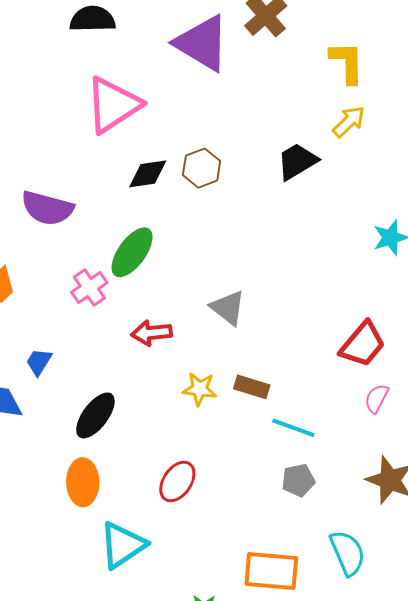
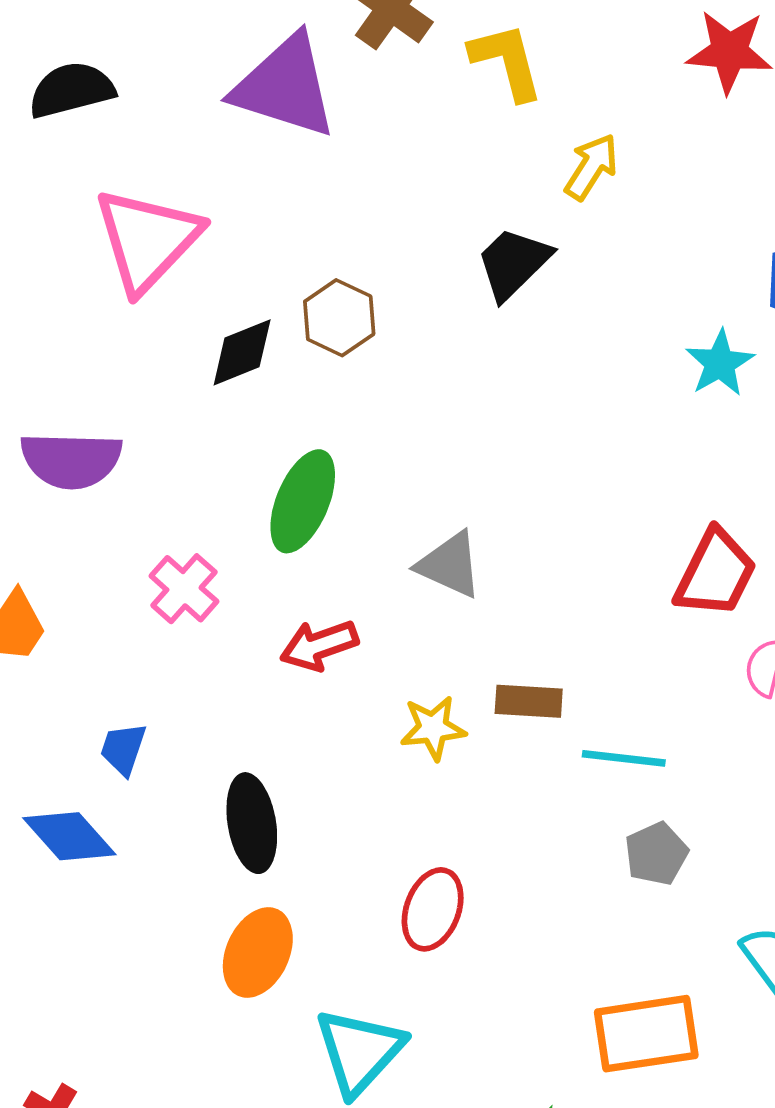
yellow L-shape: (347, 62) -> (507, 61), moved
green ellipse: (132, 252) -> (303, 501), moved
black ellipse: (95, 415) -> (252, 823), turned -33
orange ellipse: (83, 482) -> (258, 952), turned 39

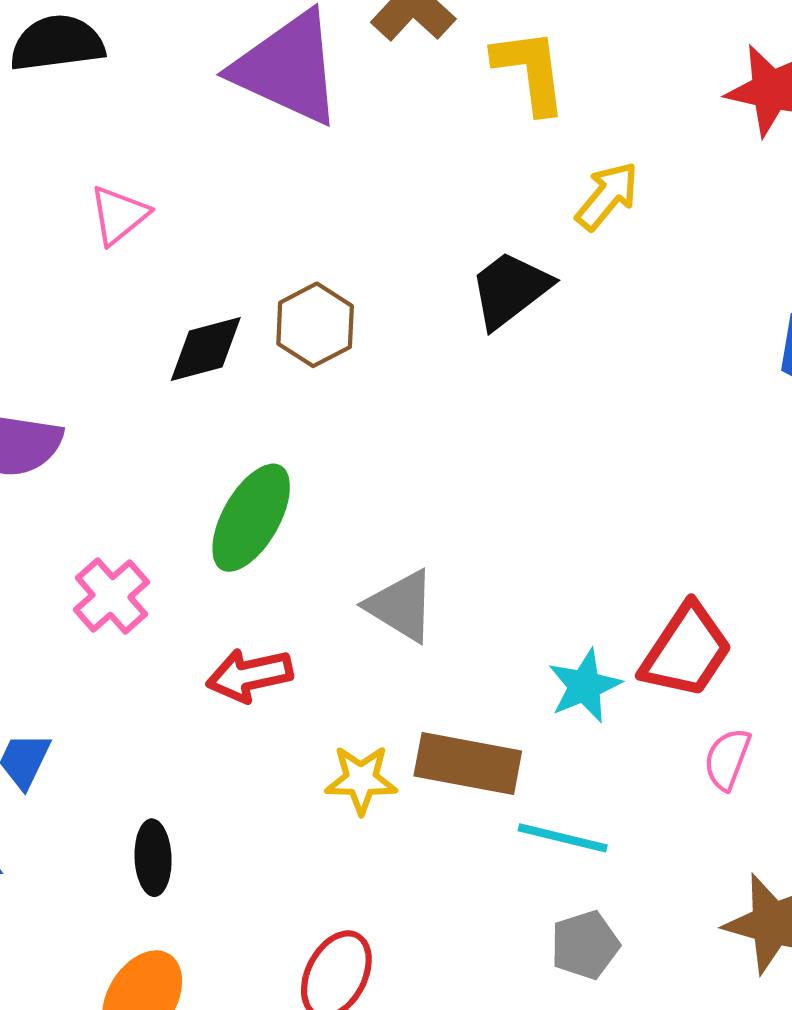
pink triangle: (147, 240) -> (119, 215), size x0.5
cyan star: (720, 363) -> (585, 686), moved
brown rectangle: (529, 701) -> (468, 763), size x1.4
black ellipse: (252, 823) -> (153, 858), size x0.7

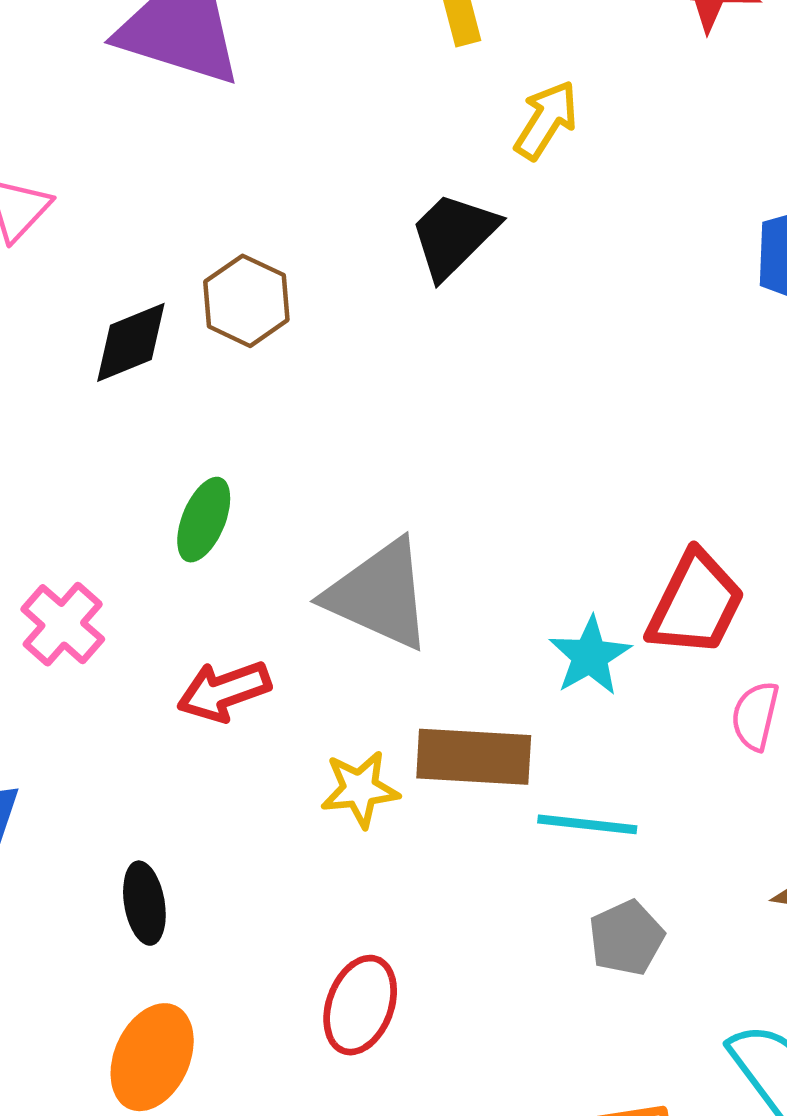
green ellipse: (251, 518) -> (204, 520), size x0.7
gray triangle: (401, 606) -> (379, 595), size x1.4

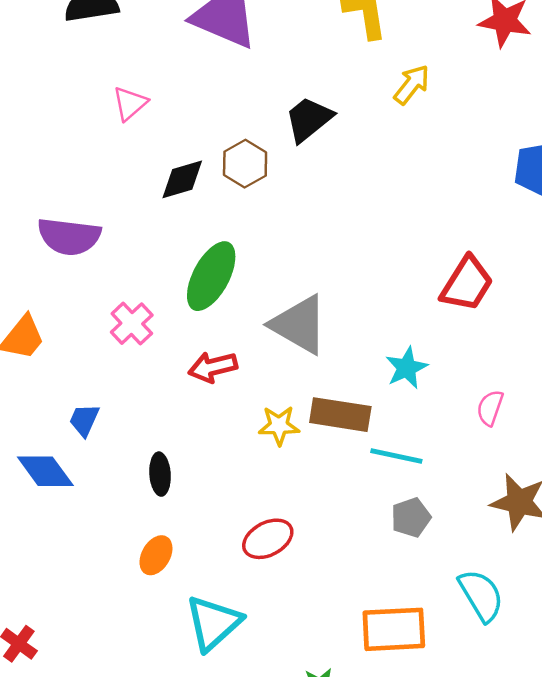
black trapezoid: (454, 235) -> (309, 119), moved
green ellipse: (204, 520) -> (211, 276), size x1.6
red trapezoid: (696, 604) -> (467, 284), moved
red ellipse: (360, 1005) -> (268, 539), turned 36
orange ellipse: (152, 1057) -> (156, 555), size x0.7

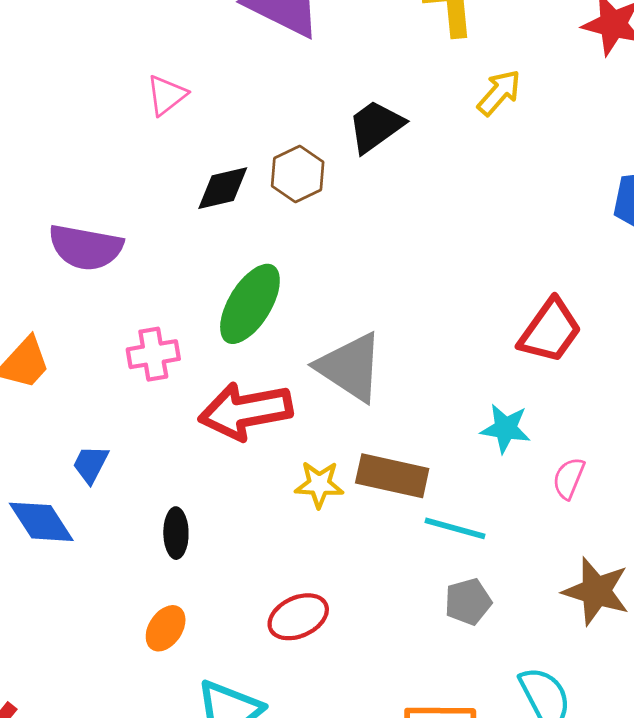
pink cross: (132, 324) -> (153, 354), turned 30
red arrow: (213, 367) -> (246, 411), size x1.6
cyan star: (407, 368) -> (506, 428), moved, turned 30

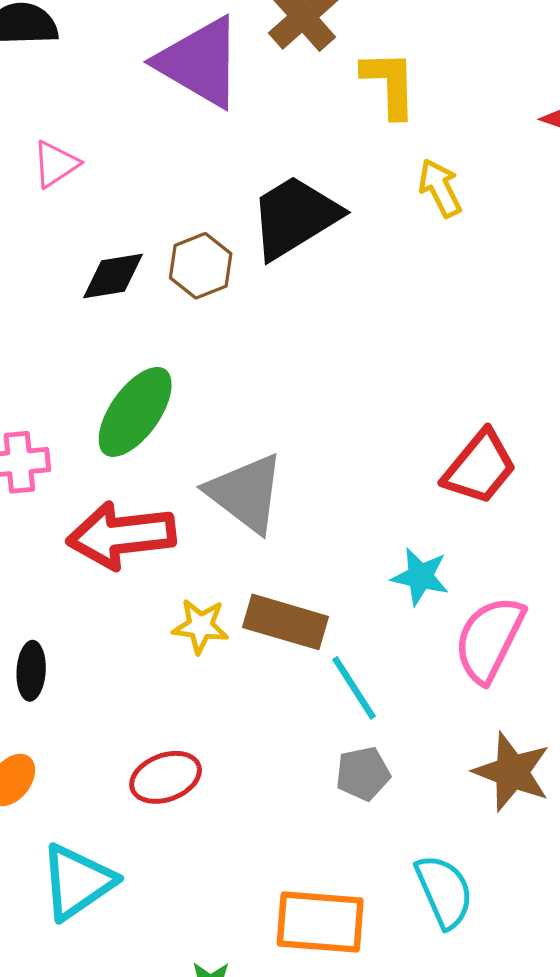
yellow arrow: (499, 93) -> (440, 188), turned -72
black trapezoid: (376, 126) -> (295, 217), size x1.4
pink semicircle: (569, 478) -> (489, 639), size x1.8
cyan line: (455, 528) -> (354, 688), turned 38

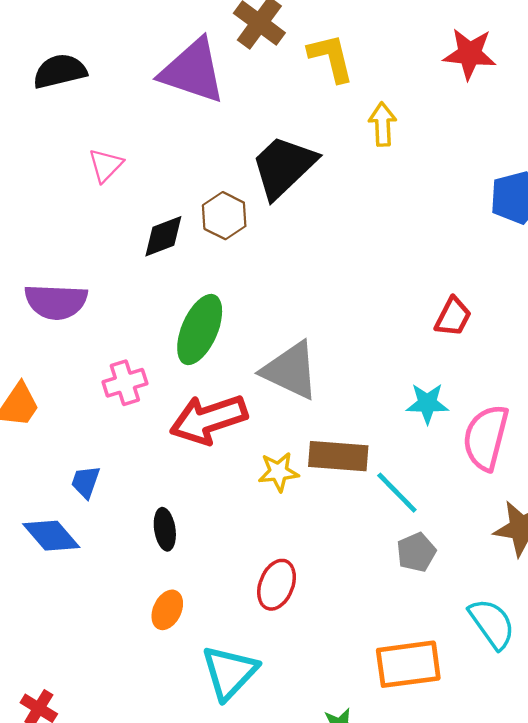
yellow arrow: (440, 188) -> (383, 124), turned 36
red trapezoid: (480, 467) -> (453, 317), size x0.7
red ellipse: (166, 777) -> (277, 585), turned -36

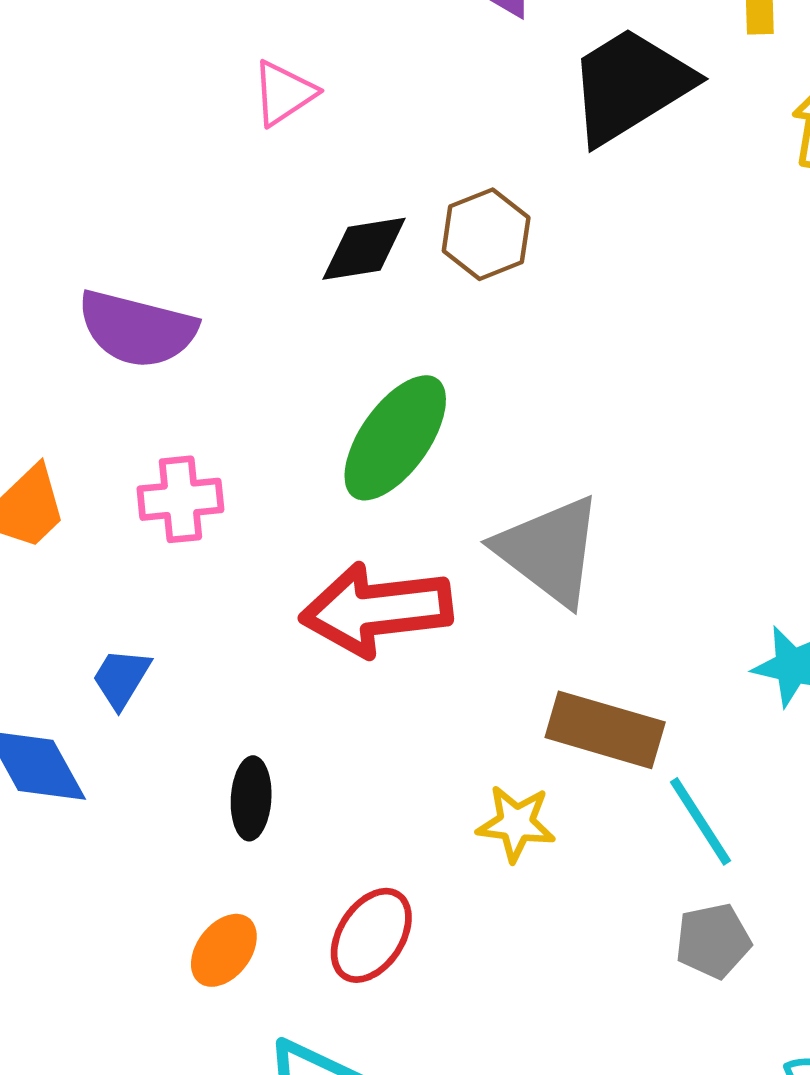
black trapezoid: (284, 167) -> (630, 85), moved
pink cross: (125, 383) -> (180, 499), moved
yellow star: (279, 472) -> (516, 823), moved
red ellipse: (277, 585) -> (371, 935), moved

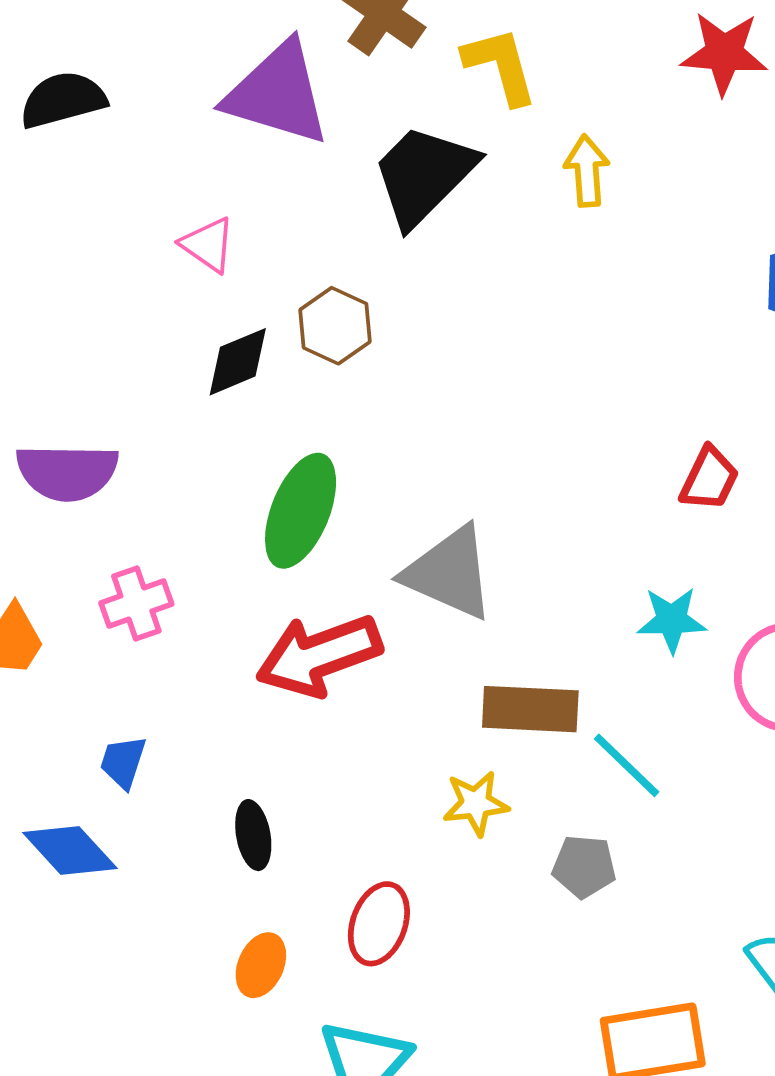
pink triangle: (284, 93) -> (208, 245), moved, turned -38
gray pentagon: (713, 941) -> (584, 866), moved, turned 30

